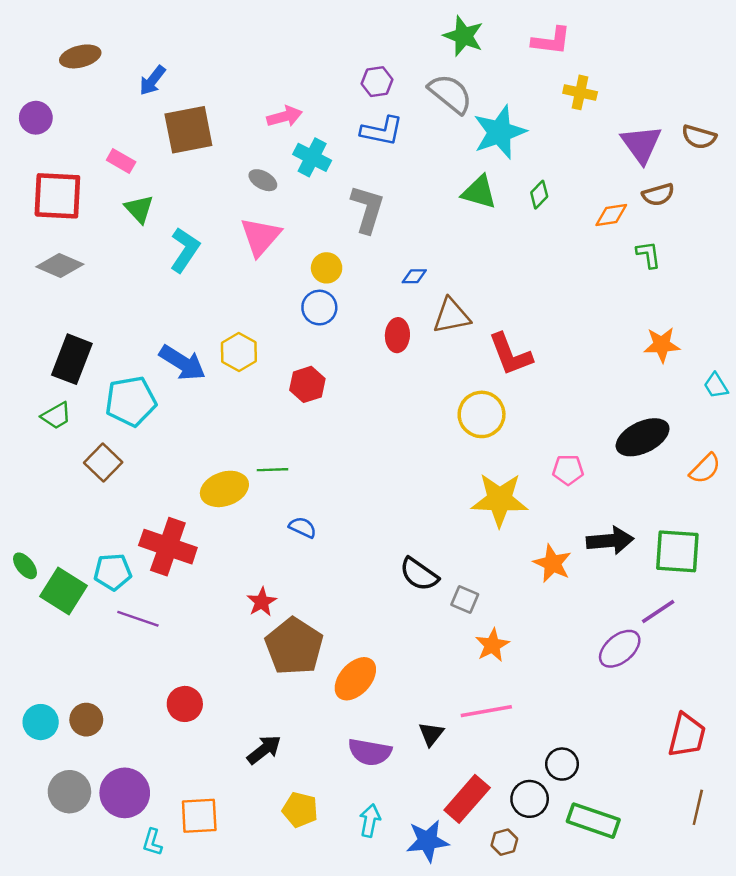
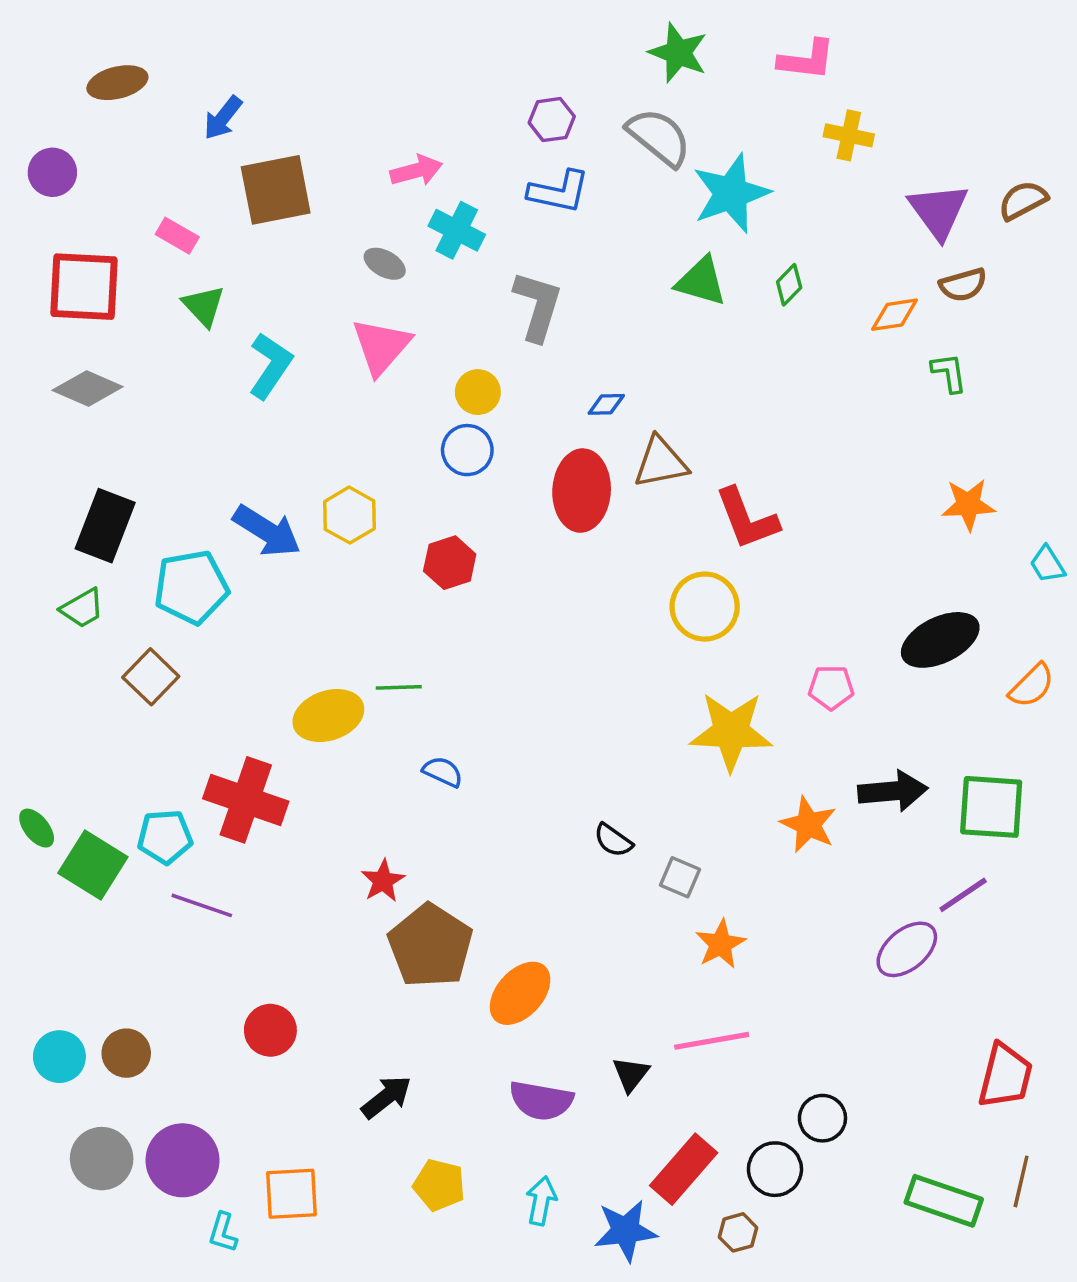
brown semicircle: (699, 137) -> (1023, 200), turned 136
red ellipse: (397, 335) -> (582, 491), size x1.6
black semicircle: (419, 574) -> (613, 840), size x0.7
green rectangle: (593, 821) -> (944, 1201), moved

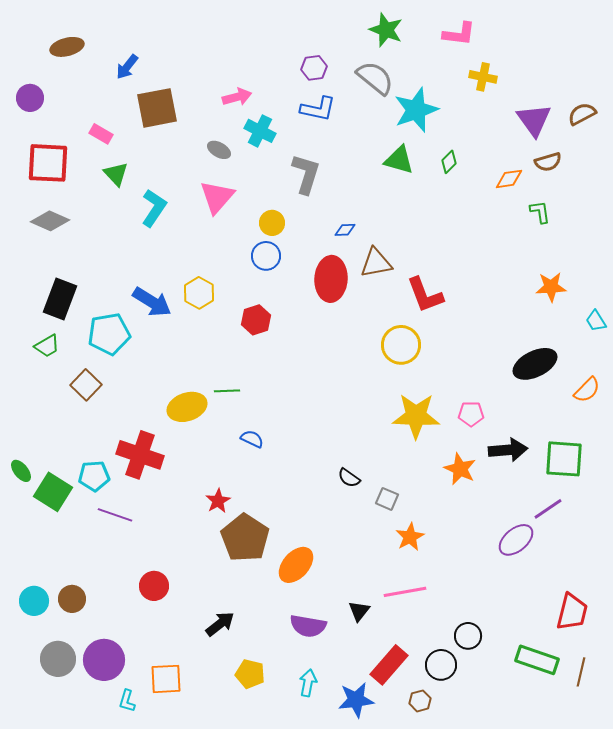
pink pentagon: (831, 687) -> (471, 414), moved
green rectangle: (944, 1201) -> (537, 660), moved

